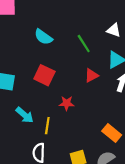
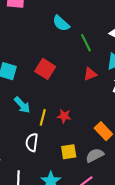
cyan semicircle: (43, 37) -> (61, 23), moved
red star: (67, 103) -> (64, 116), moved

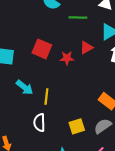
green line: (86, 43) -> (78, 18), turned -54
red star: (64, 116) -> (67, 58), moved

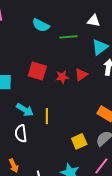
red triangle: (86, 47) -> (81, 75), moved
white semicircle: (39, 123) -> (21, 133), moved

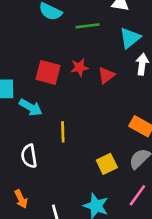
red star: (62, 77) -> (79, 67), moved
cyan arrow: (25, 110) -> (31, 107), moved

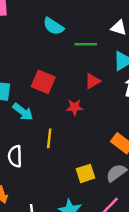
red star: (79, 67) -> (75, 107), moved
red triangle: (106, 75) -> (93, 81), moved

